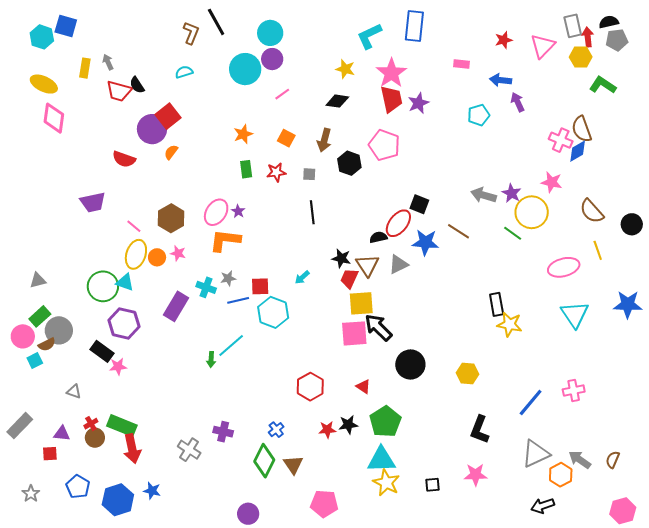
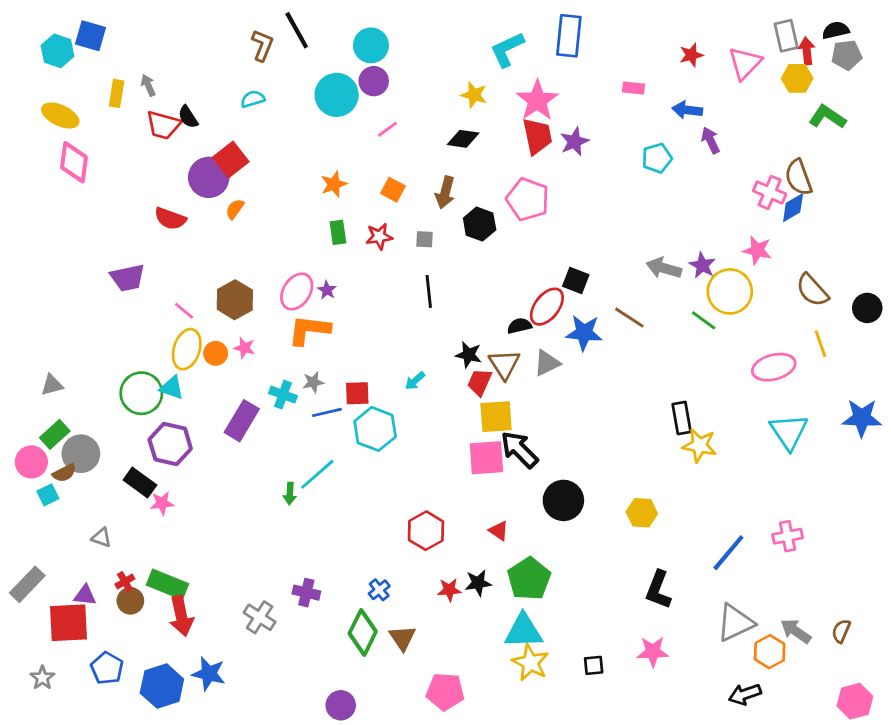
red square: (50, 454) -> (68, 623), size x2.0
blue star: (152, 491) -> (209, 674), size x1.4

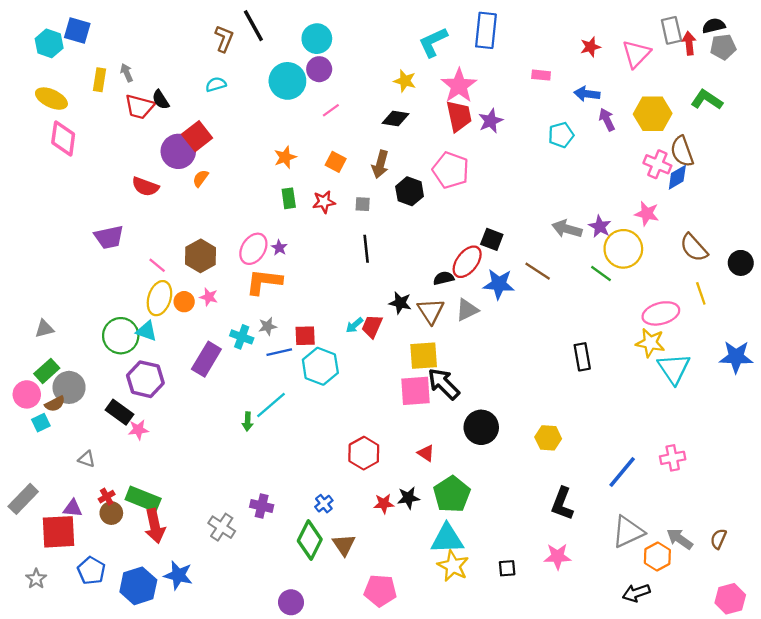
yellow hexagon: (797, 78) -> (653, 114), moved, size x1.4
red trapezoid: (480, 382) -> (372, 326), moved
yellow star: (700, 445) -> (650, 343), moved

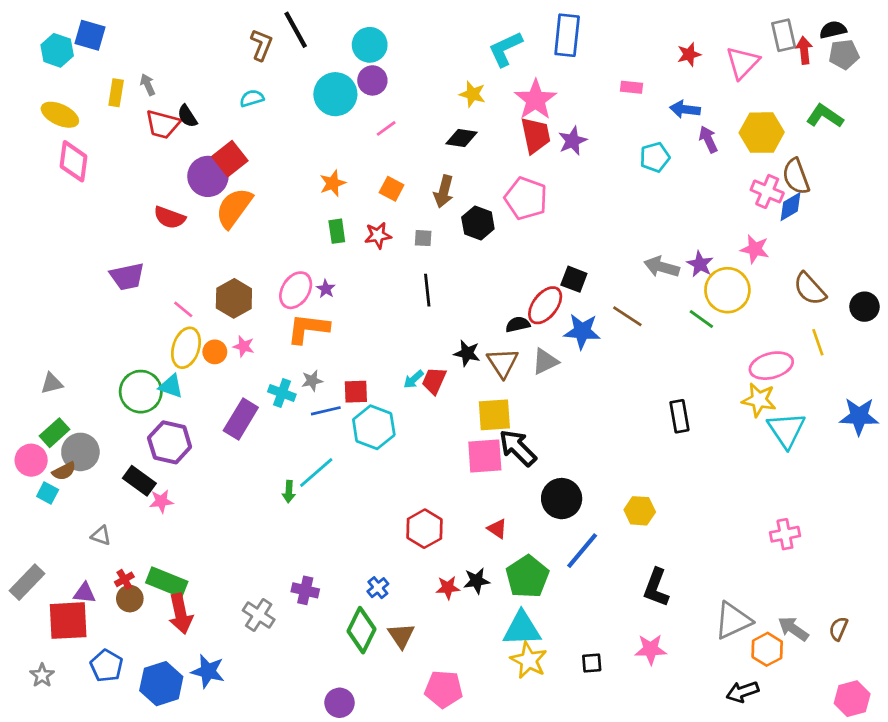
orange semicircle: (201, 178) -> (234, 208), size x2.0
cyan square: (41, 423) -> (48, 493), turned -36
blue line: (622, 472) -> (582, 551), moved

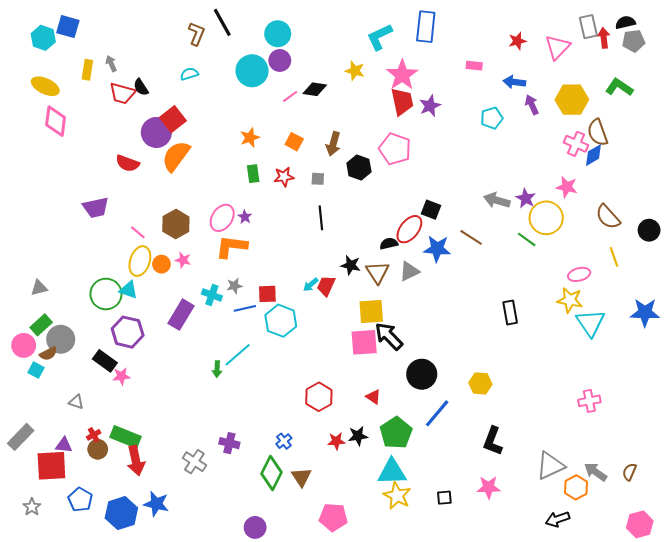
black diamond: (462, 138) -> (315, 89), moved
pink ellipse: (771, 366) -> (579, 274), size x0.7

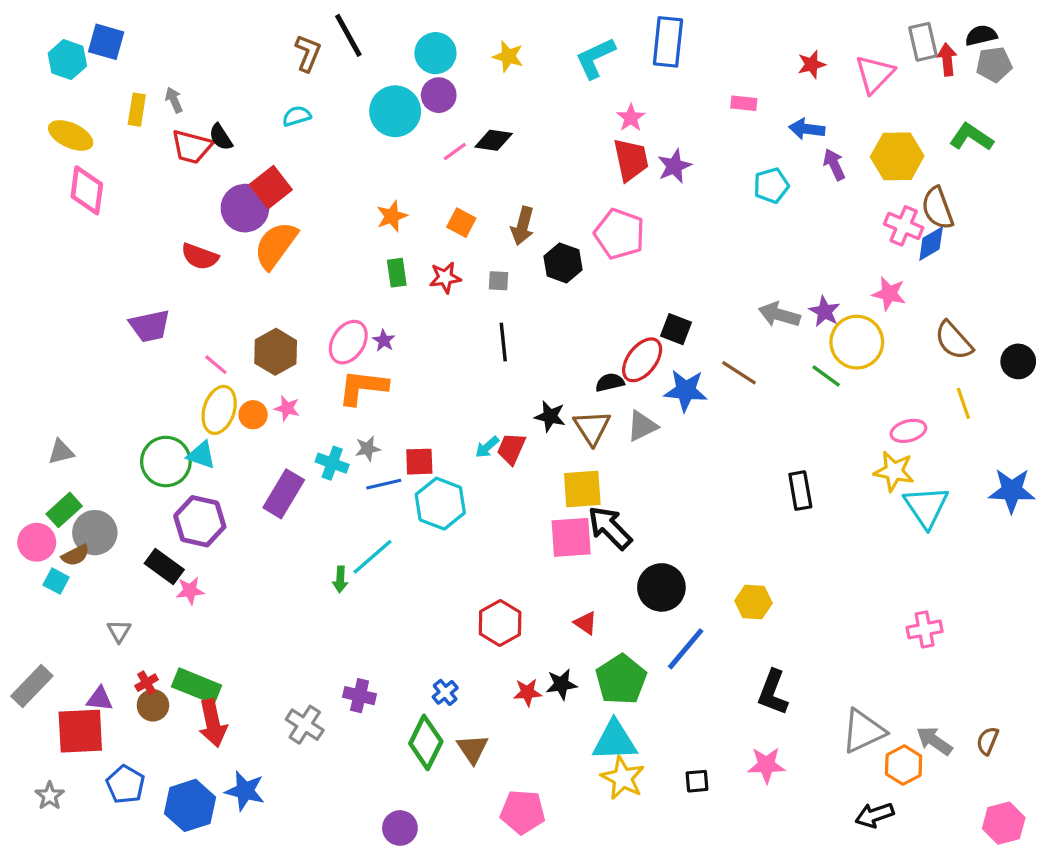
yellow star: (355, 71) -> (508, 56), moved
pink star: (402, 75) -> (631, 118), size x0.6
gray triangle: (76, 402) -> (119, 631), turned 42

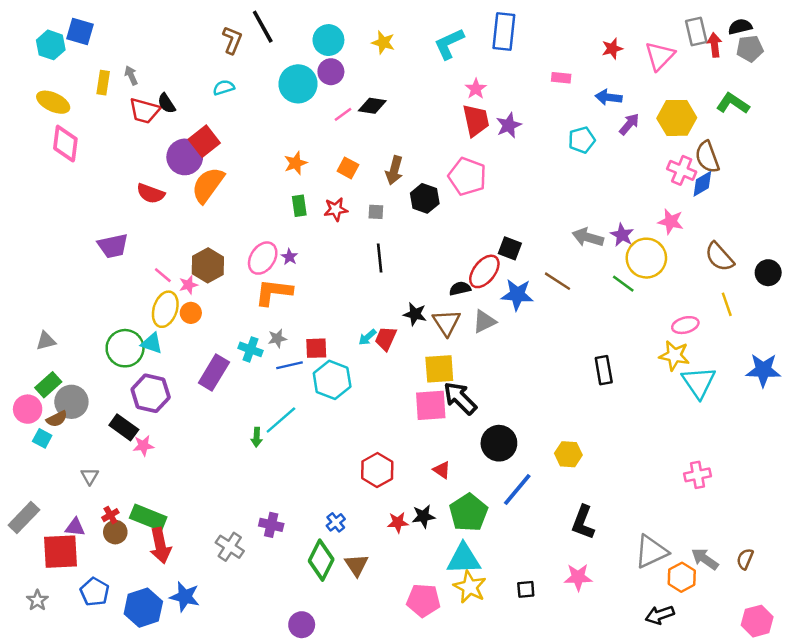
purple arrow: (834, 165) -> (629, 124), turned 65
pink star: (287, 408) -> (188, 285), moved, turned -30
pink pentagon: (523, 812) -> (423, 600), moved

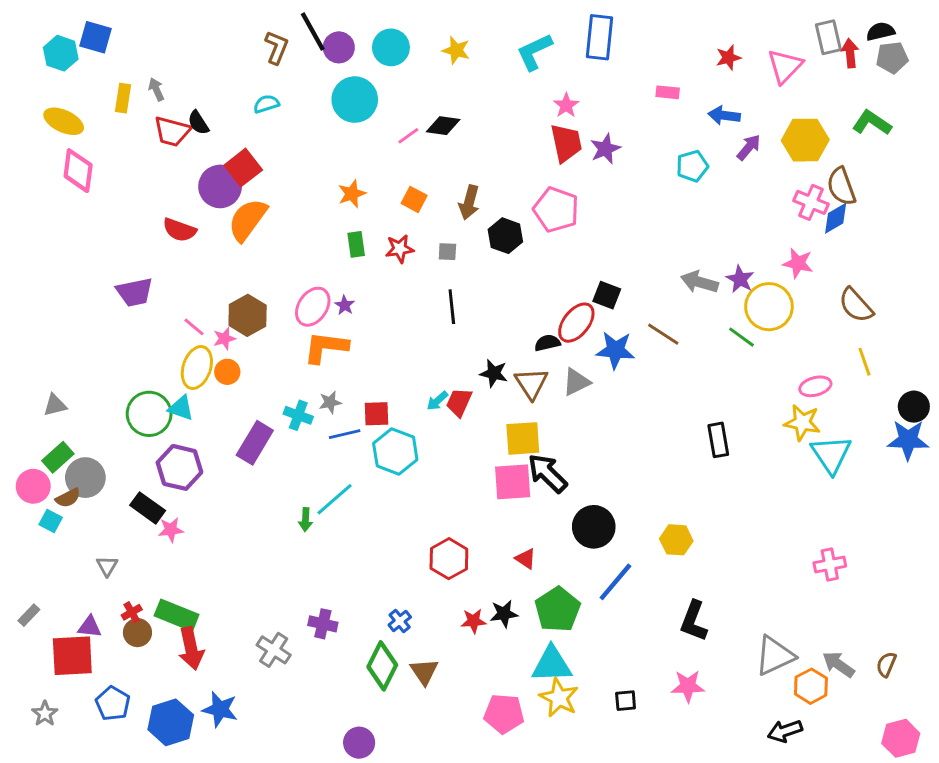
purple circle: (331, 72) -> (339, 47), moved
black circle: (768, 273) -> (914, 407), moved
gray rectangle: (24, 517) -> (29, 615), size x0.6

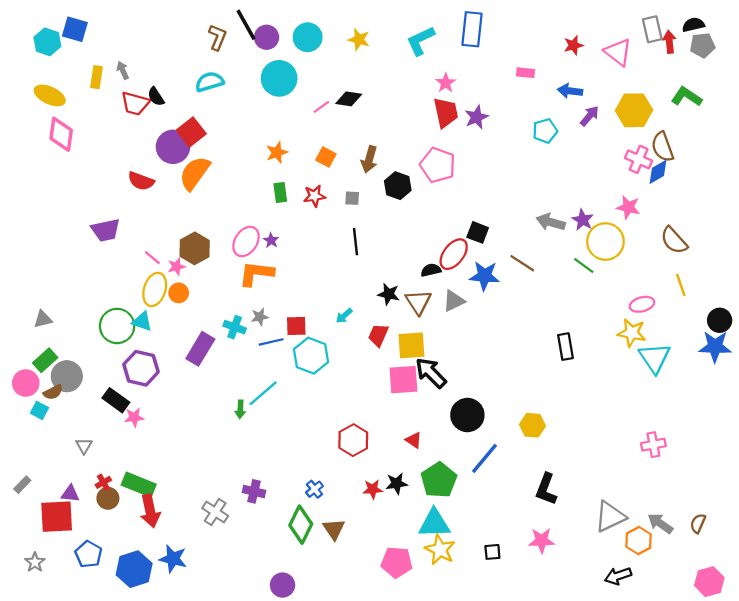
pink triangle: (785, 66) -> (618, 52), turned -36
cyan semicircle: (266, 104) -> (209, 82), size x1.4
red trapezoid: (459, 402) -> (378, 335), moved

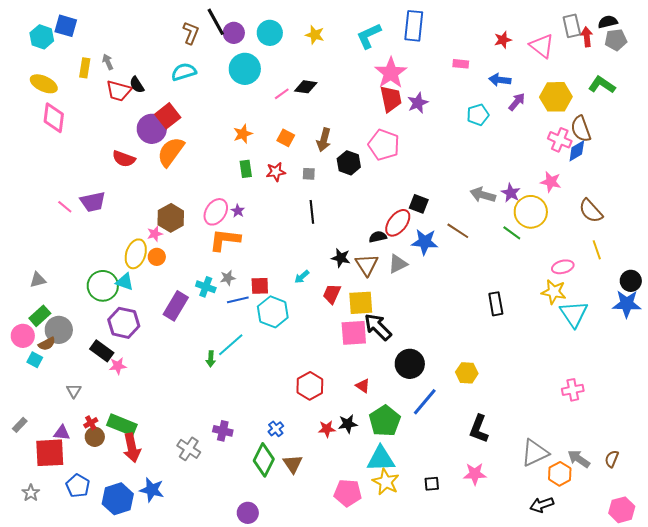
pink star: (446, 83) -> (391, 73), size x1.8
pink line: (152, 258) -> (65, 207), moved

